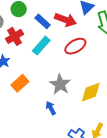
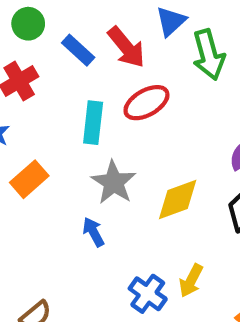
red arrow: (65, 20) -> (126, 47), turned 30
cyan rectangle: (41, 46) -> (93, 123), moved, turned -36

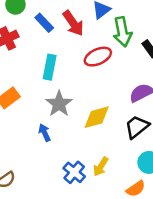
red ellipse: (146, 103) -> (98, 57), moved

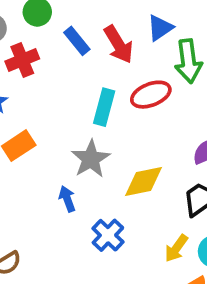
cyan rectangle: (50, 67) -> (104, 107), moved
yellow arrow: (101, 167) -> (176, 248), moved
blue cross: (74, 172) -> (108, 235), moved

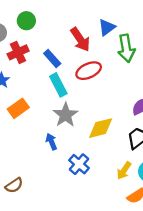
blue rectangle: (77, 41) -> (52, 59), moved
red ellipse: (151, 95) -> (89, 71), moved
cyan rectangle: (104, 107) -> (58, 85), moved, turned -40

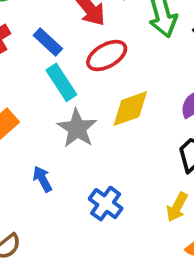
yellow diamond: (101, 128) -> (130, 109), moved
blue arrow: (51, 142) -> (42, 179), moved

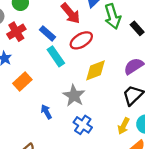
gray star: (77, 128) -> (74, 96), moved

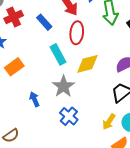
red ellipse: (81, 40) -> (77, 33), turned -60
cyan rectangle: (56, 56) -> (58, 54), moved

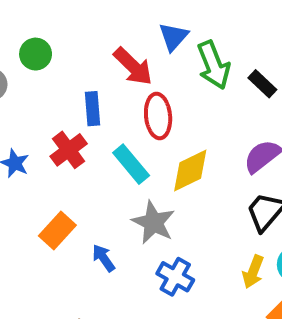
red cross: (14, 17) -> (69, 150), moved
blue rectangle: (44, 22) -> (93, 109), turned 49
orange rectangle: (14, 67) -> (57, 231), moved

